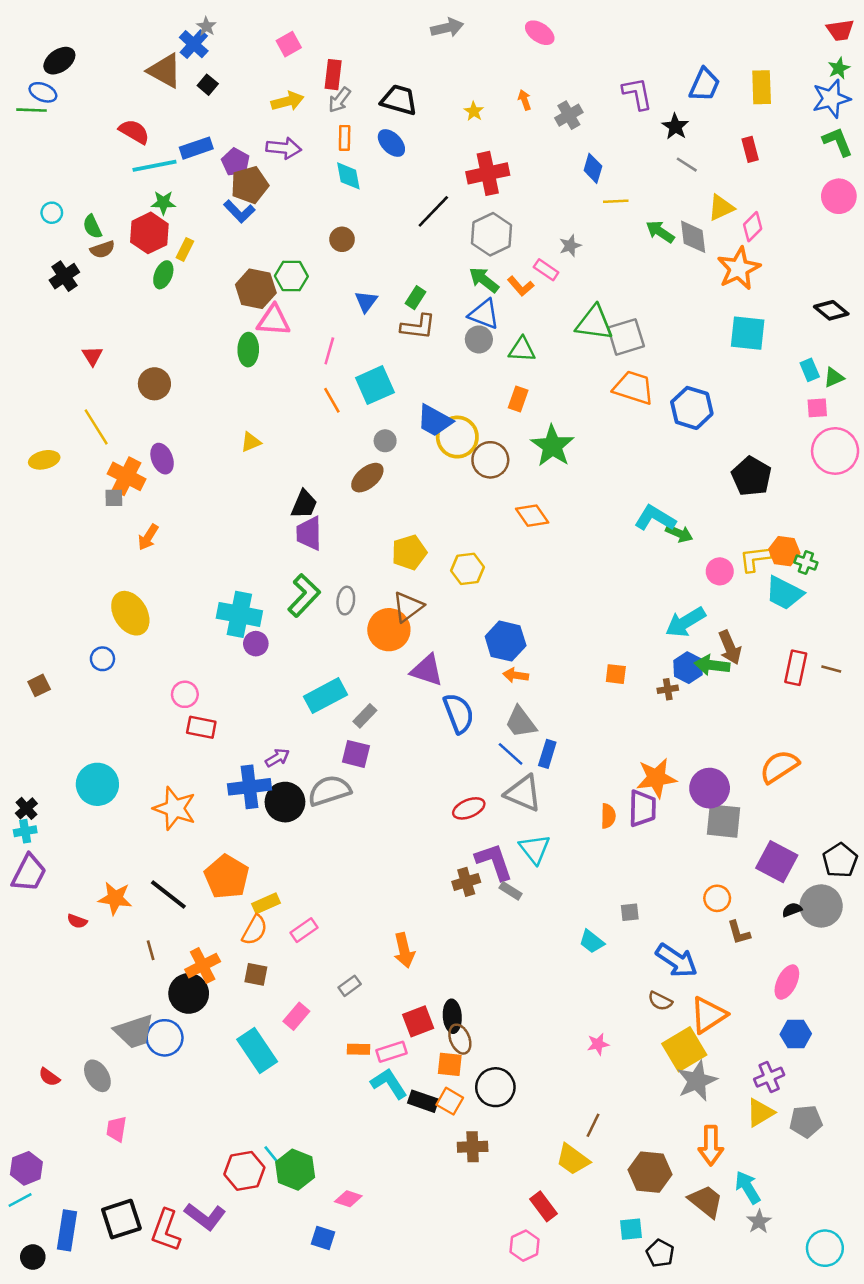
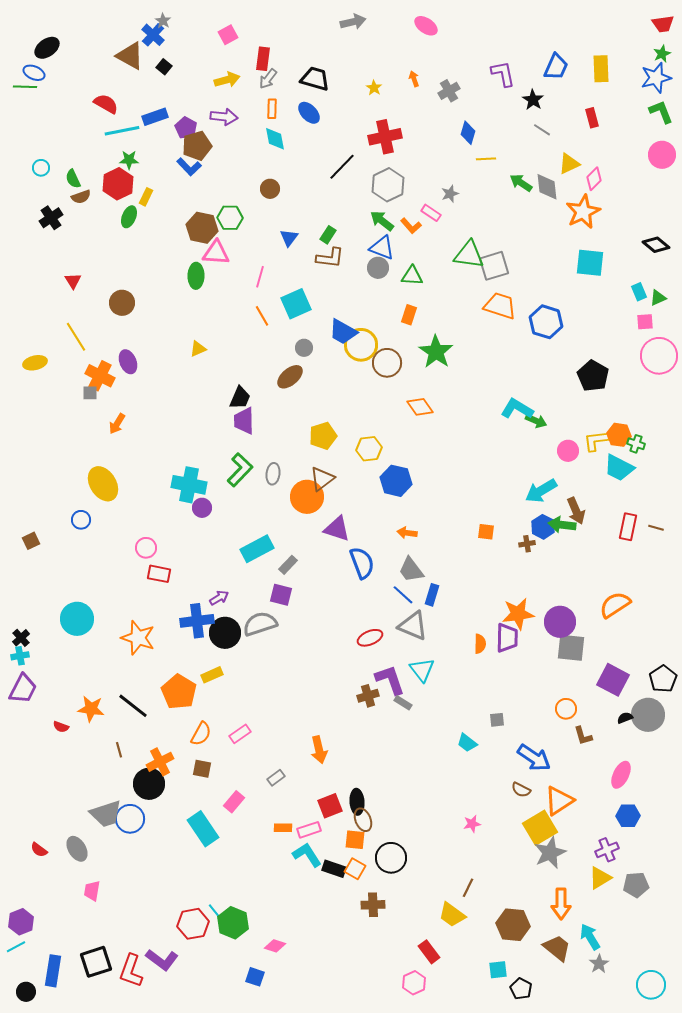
blue hexagon: (506, 641) -> (396, 481), moved
yellow rectangle: (266, 903) -> (212, 675), moved

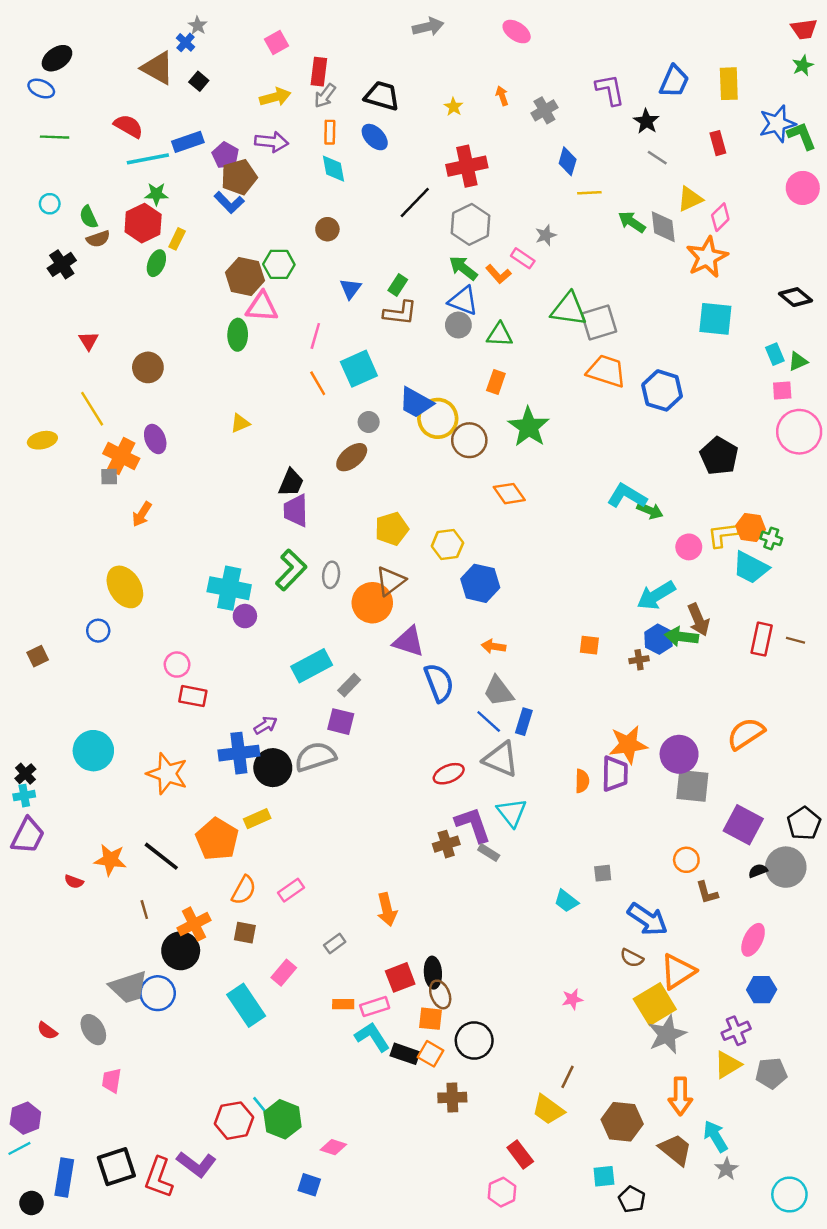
blue cross: (153, 35) -> (186, 42), size x0.7
blue star: (656, 78) -> (777, 124), moved
green line: (25, 87) -> (55, 137), moved

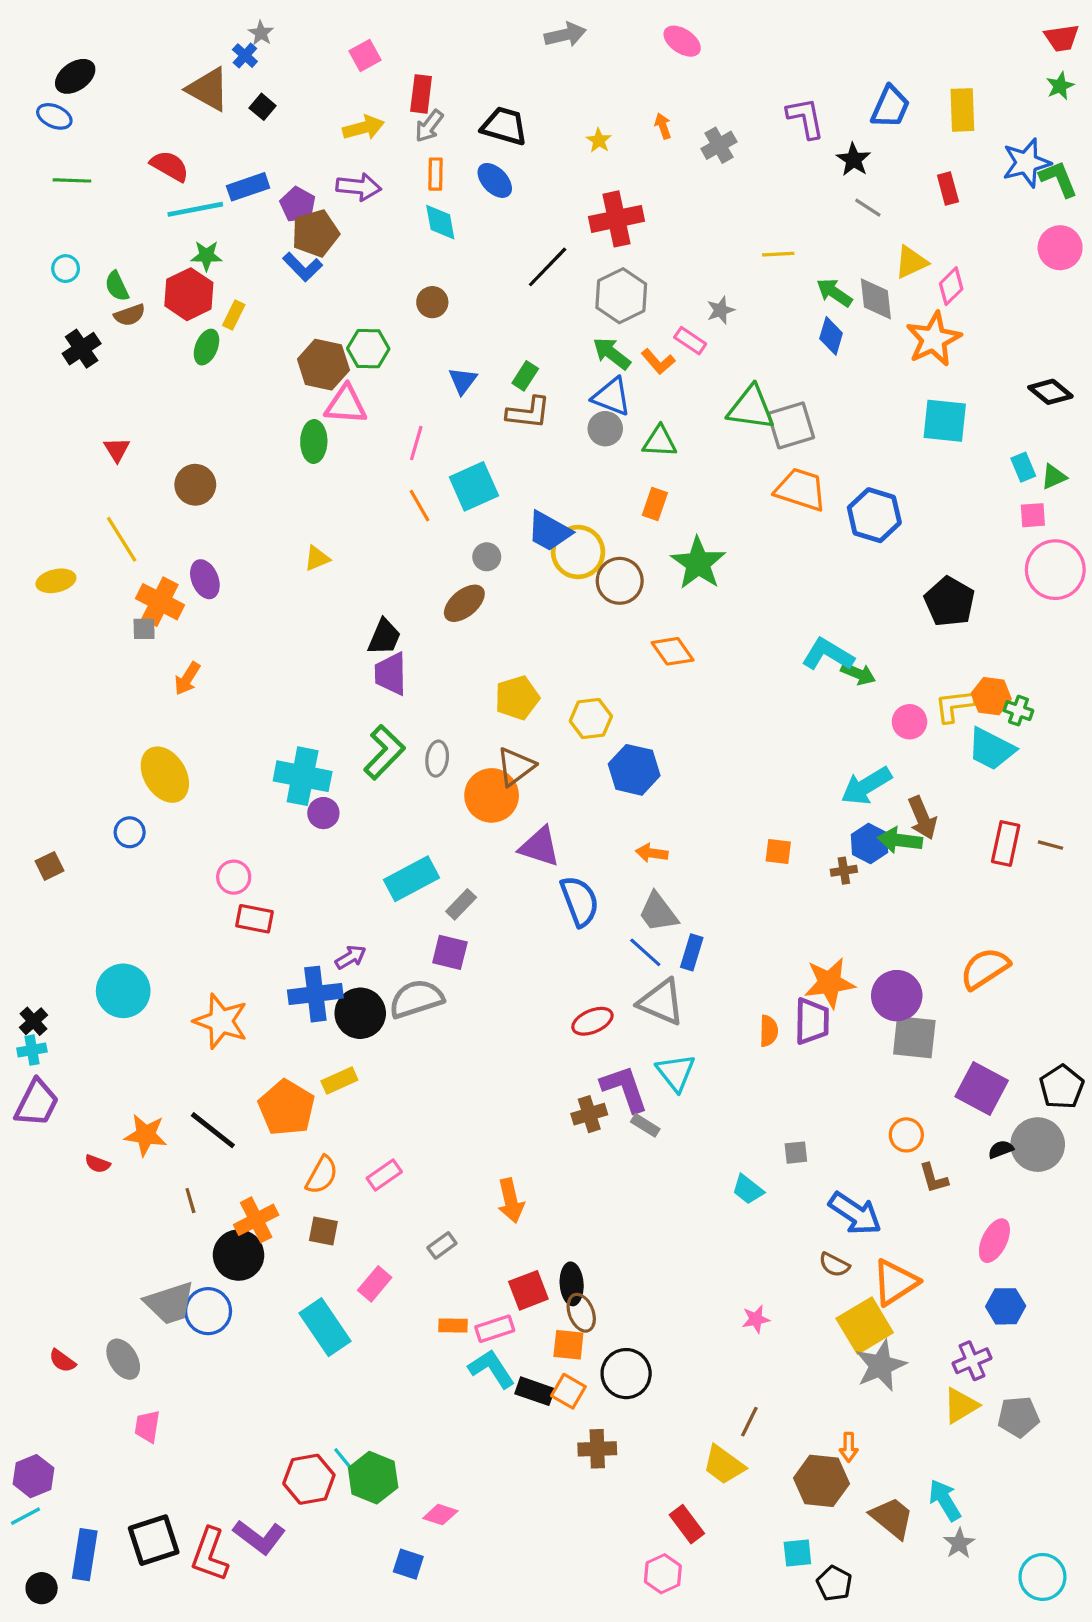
blue diamond: (568, 161) -> (831, 336), moved
orange arrow: (680, 1096) -> (849, 1447), moved, size x0.6

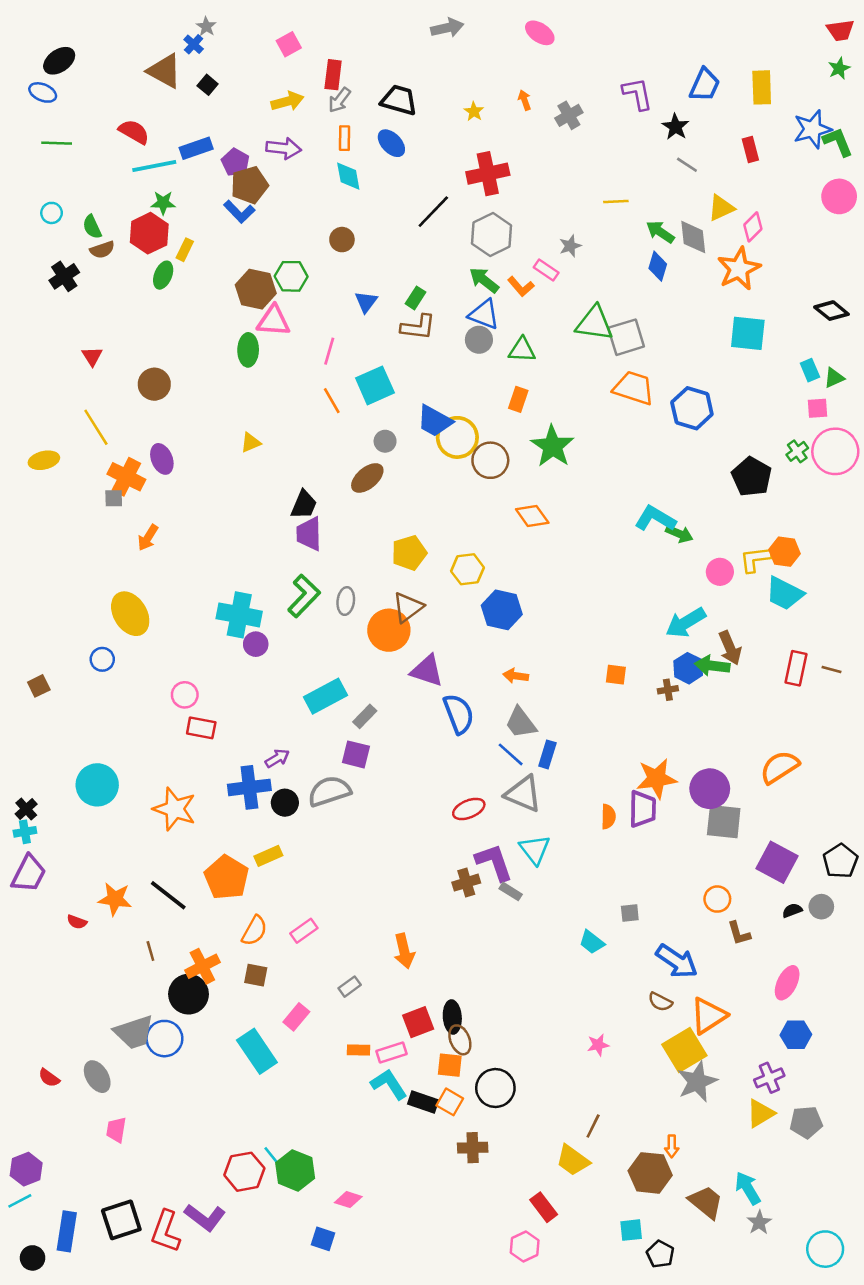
green cross: (1018, 711) -> (797, 451), moved, turned 35
black circle: (360, 1013) -> (285, 803), size x0.7
gray circle: (1038, 1145) -> (821, 907), size x0.6

